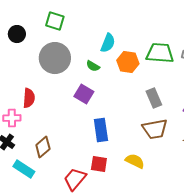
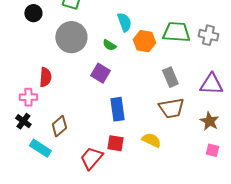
cyan semicircle: (108, 43) -> (124, 22), turned -42

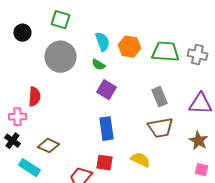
cyan semicircle: (124, 22) -> (102, 42), moved
orange hexagon: (144, 41) -> (129, 47), moved
purple square: (100, 73) -> (106, 90), moved
brown diamond: (59, 126) -> (48, 146), turned 65

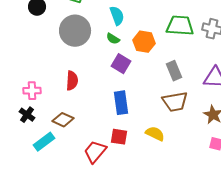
orange hexagon: (129, 47) -> (144, 42), moved
red semicircle: (34, 97) -> (72, 81), moved
cyan rectangle: (29, 168) -> (44, 142), turned -70

